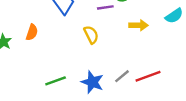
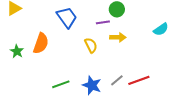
yellow arrow: (139, 25) -> (118, 37), moved
orange semicircle: (32, 32) -> (41, 43), size x1.5

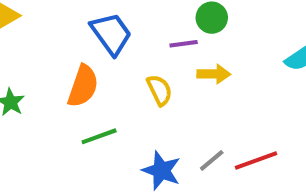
orange semicircle: (41, 43) -> (83, 86), moved
green line: (61, 84) -> (99, 136), moved

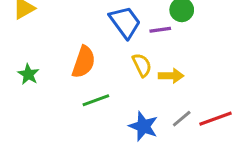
blue trapezoid: (111, 34) -> (125, 22), moved
yellow arrow: (214, 74) -> (171, 76), moved

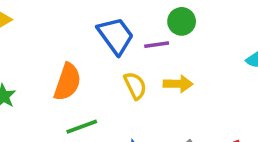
yellow arrow: (171, 76) -> (178, 84), moved

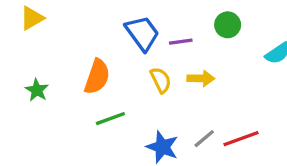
green circle: (182, 21) -> (228, 25), moved

